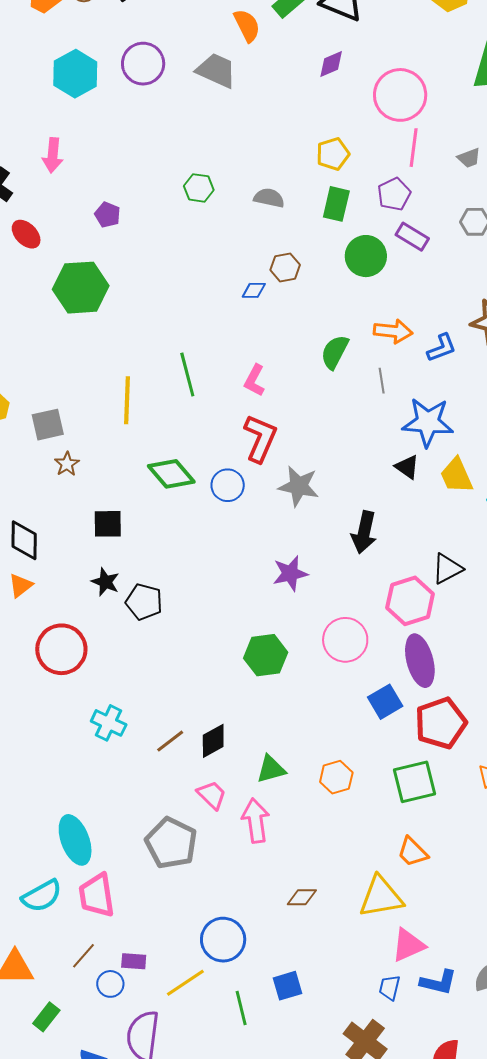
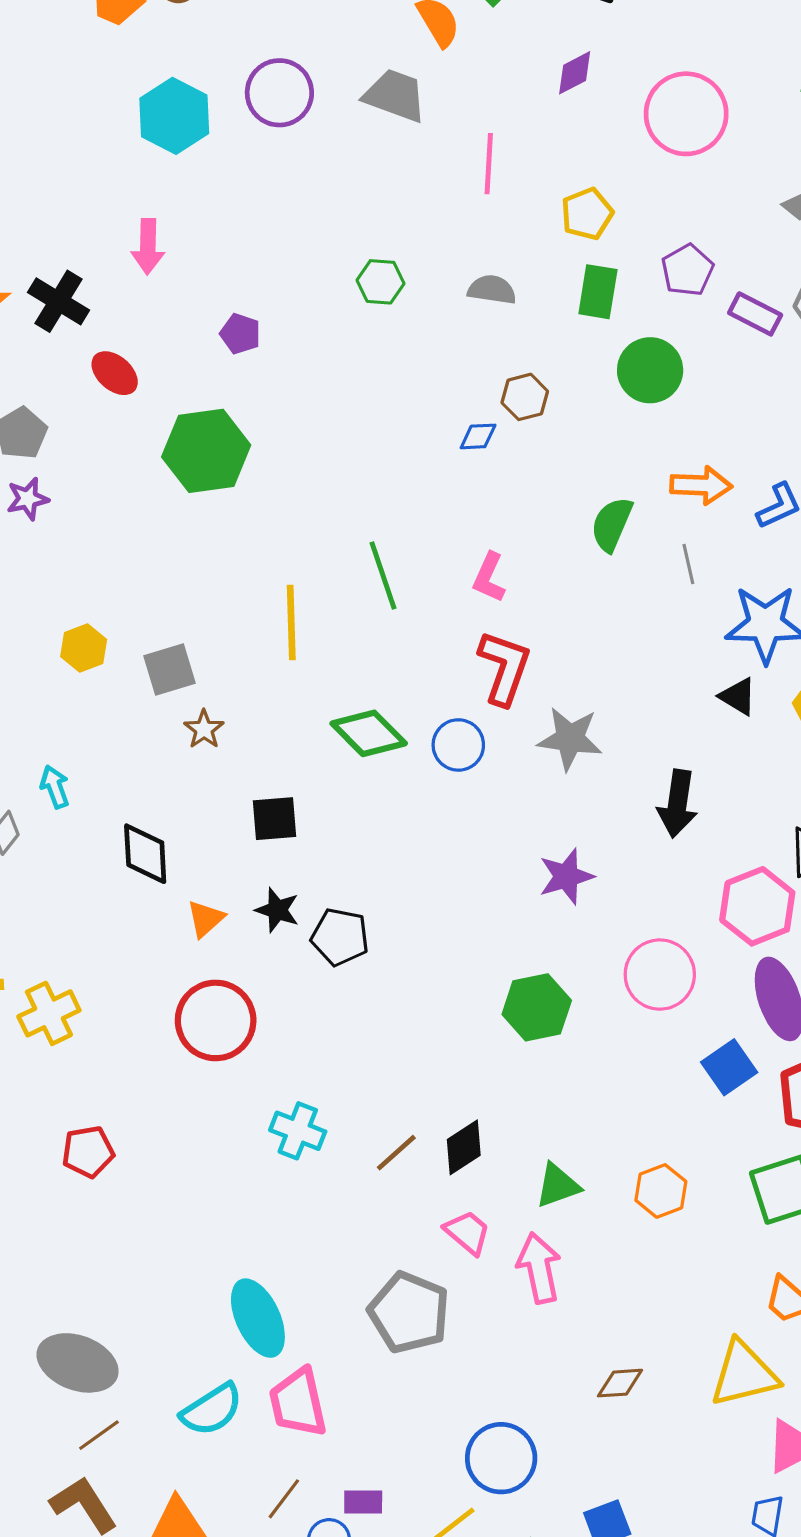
pink line: (414, 148) -> (489, 164), moved
purple rectangle: (412, 237) -> (755, 314), moved
orange triangle: (20, 585) -> (205, 919), moved

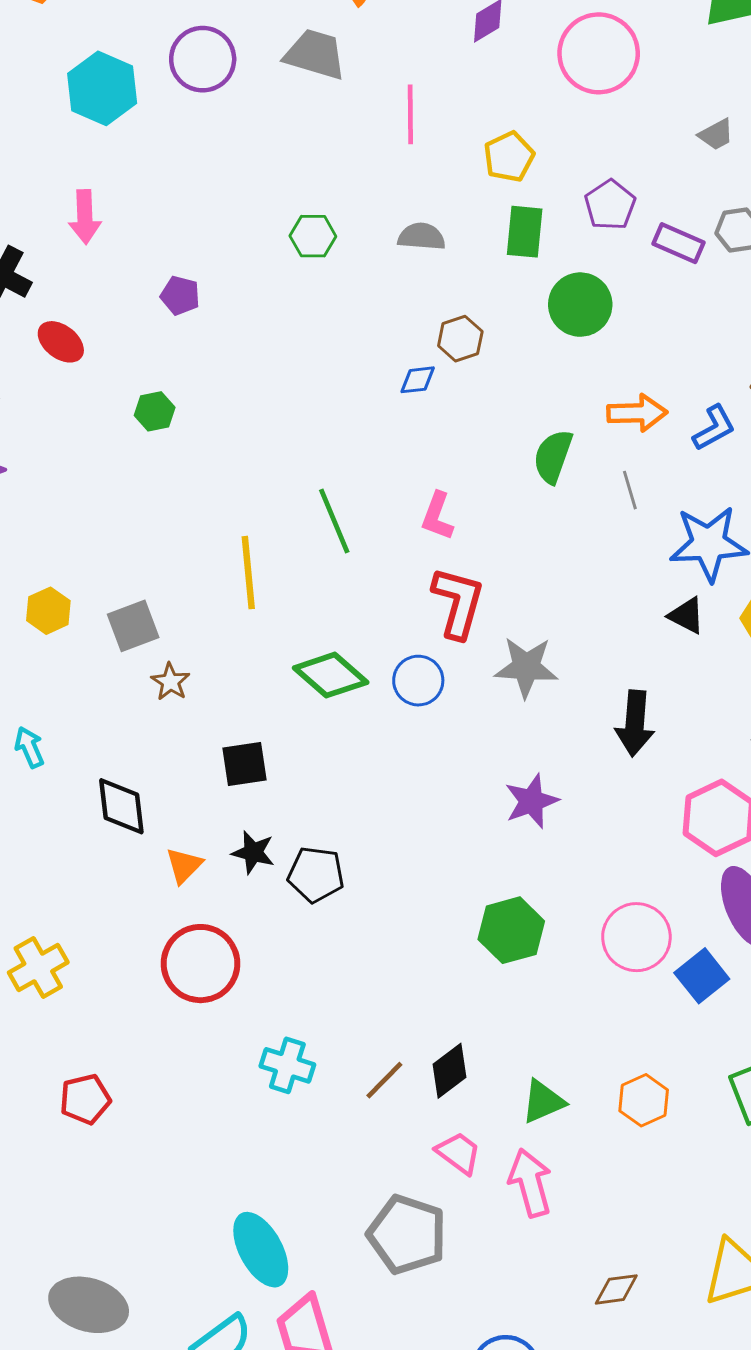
green hexagon: (206, 451) -> (155, 411), size x0.5
pink circle: (660, 975) -> (636, 937), moved

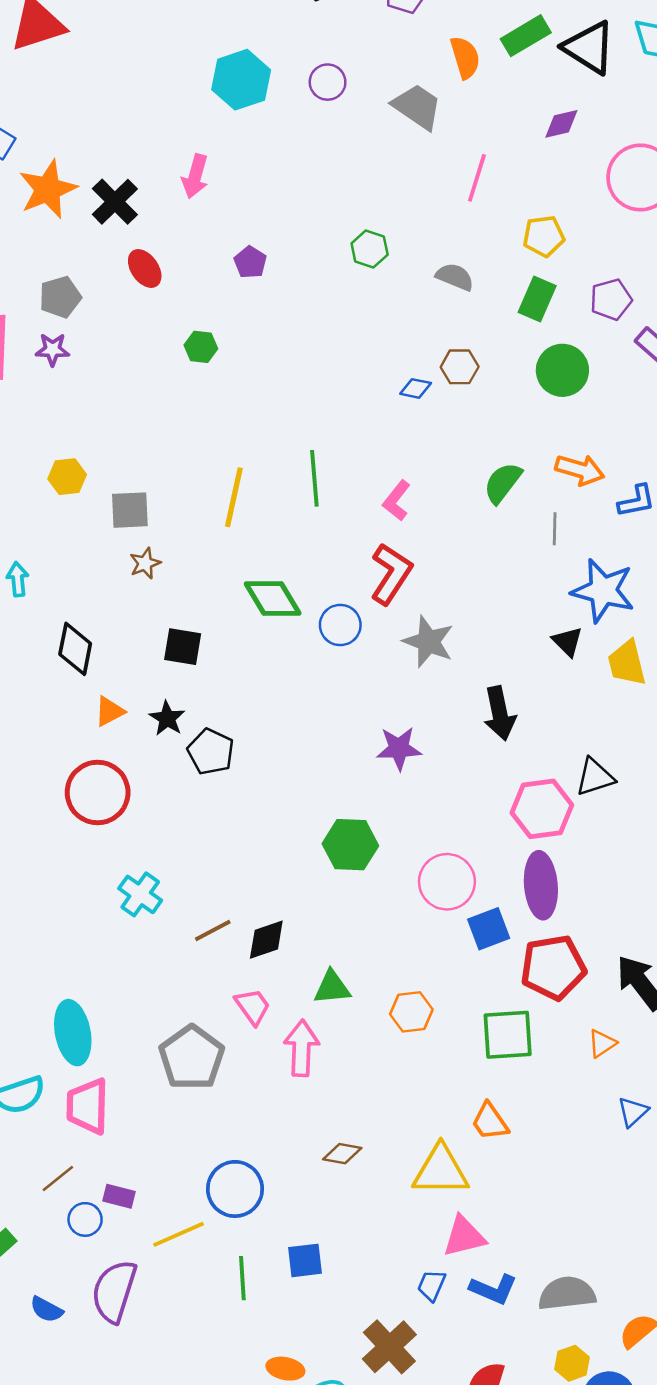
purple circle: (203, 59) -> (328, 82), size x0.7
black arrow: (635, 723) -> (500, 713), turned -34

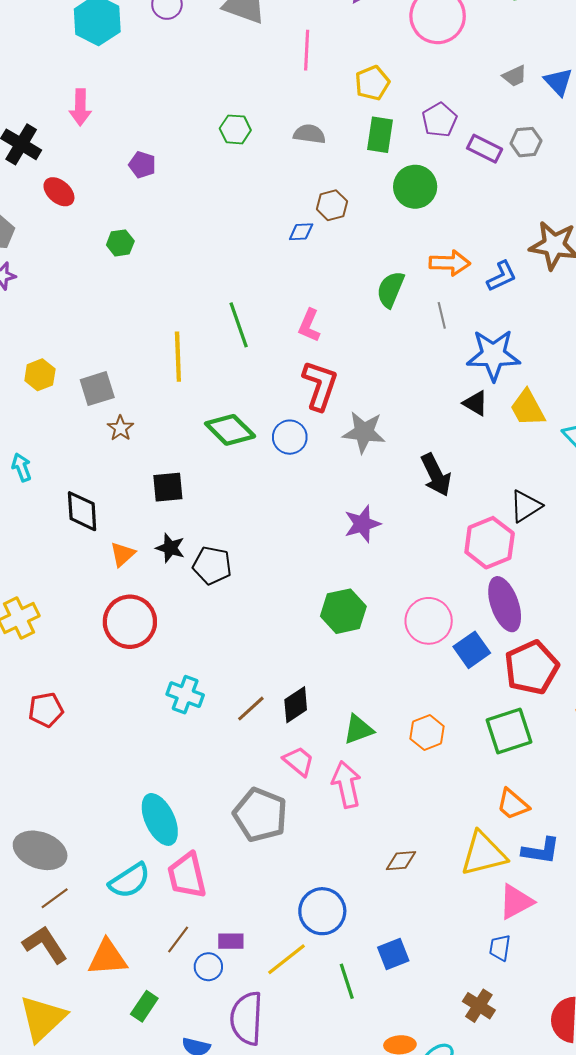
blue L-shape: (493, 1289) -> (541, 851), moved
brown cross: (389, 1347) -> (479, 1006), size x0.7

